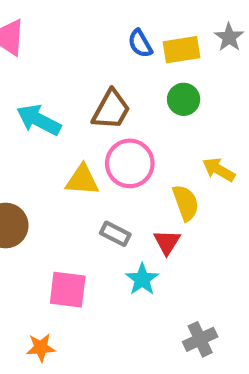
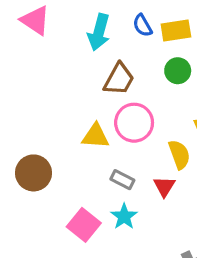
cyan arrow: (39, 120) -> (99, 32), moved, turned -102
cyan star: (142, 279) -> (124, 217), moved
pink square: (68, 290) -> (84, 225), turned 32

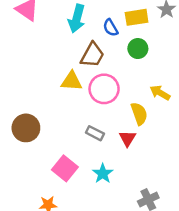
blue semicircle: (142, 25) -> (111, 28), moved
yellow triangle: (96, 136) -> (71, 81), moved
cyan star: (124, 217) -> (103, 173), moved

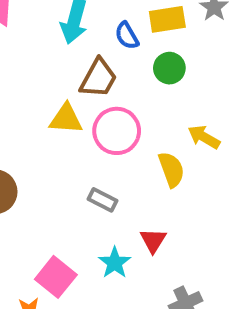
red triangle: (127, 138) -> (153, 240), moved
pink square: (65, 168) -> (56, 277), moved

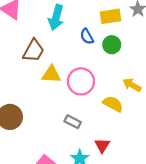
blue semicircle: (127, 36) -> (87, 36), moved
brown trapezoid: (98, 78) -> (34, 51), moved
yellow semicircle: (171, 169) -> (113, 104), turned -42

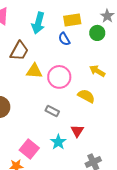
yellow rectangle: (111, 16) -> (72, 20), moved
green circle: (112, 45) -> (97, 33), moved
yellow arrow: (132, 85) -> (97, 71), moved

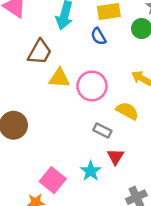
gray rectangle: (52, 111) -> (102, 130), moved

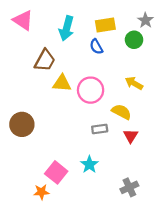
gray rectangle: (102, 130) -> (100, 129), turned -35
red triangle: (115, 157) -> (131, 136), moved

